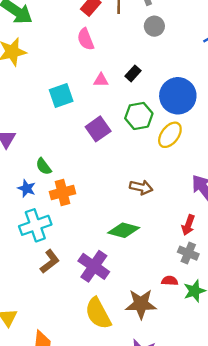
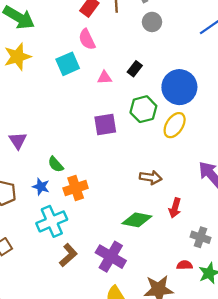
cyan square: (61, 96) -> (68, 64), moved
purple square: (98, 129) -> (105, 125), turned 30
red arrow: (188, 225) -> (175, 208), moved

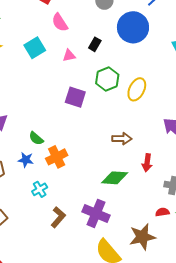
pink semicircle: (87, 39) -> (60, 22), moved
blue circle: (179, 87) -> (133, 27), moved
purple square: (105, 125) -> (75, 97), turned 35
cyan cross: (52, 221) -> (40, 189), size x0.6

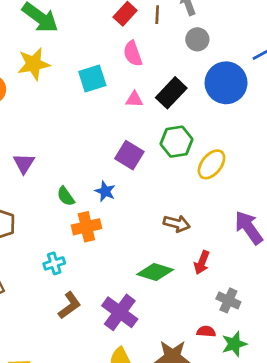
black rectangle: (95, 44) -> (171, 93), size x1.6
blue star: (26, 160) -> (105, 191), moved

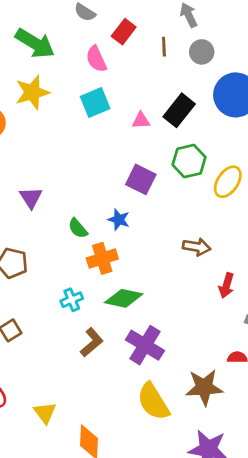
brown line: (157, 15) -> (164, 47), moved
pink semicircle: (133, 54) -> (96, 59), moved
green diamond: (155, 272) -> (124, 298), moved

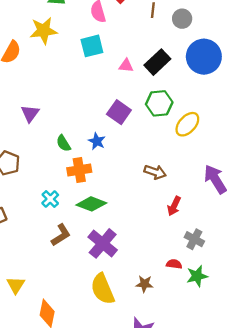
cyan cross: (72, 300) -> (50, 199), turned -30
brown star: (204, 387) -> (144, 284), size x0.6

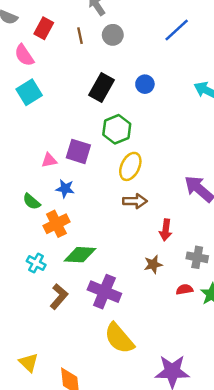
blue circle: (204, 57) -> (145, 84), moved, size x0.5
pink triangle: (126, 66) -> (49, 160), moved
yellow ellipse: (187, 124) -> (130, 166), moved
brown star: (144, 284) -> (153, 264), moved

